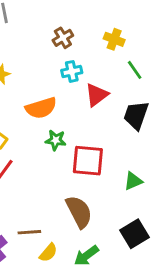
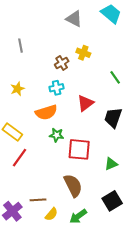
yellow cross: (114, 39) -> (83, 53), moved
green line: (135, 70) -> (115, 77), moved
cyan cross: (72, 71) -> (57, 88), moved

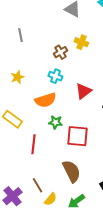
cyan cross: (57, 88) -> (55, 76), turned 32
red line: (20, 158) -> (33, 144), moved, turned -30
brown line: (38, 200) -> (37, 185), turned 63

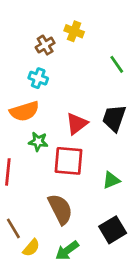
red triangle: (83, 91) -> (77, 124), moved

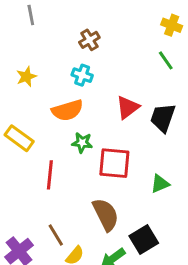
yellow cross: (74, 31) -> (172, 25), moved
red triangle: (77, 124) -> (128, 107), moved
black square: (113, 230) -> (144, 239), moved

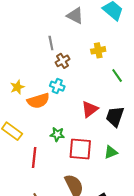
gray line: (31, 15) -> (51, 43), moved
yellow cross: (172, 25) -> (98, 50), moved, turned -32
orange semicircle: (67, 110) -> (38, 101), moved
green triangle: (160, 184) -> (111, 152), moved

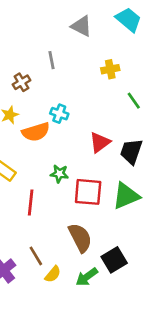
brown cross: (62, 61) -> (21, 82), moved
green triangle: (111, 152) -> (126, 196), size x1.6

